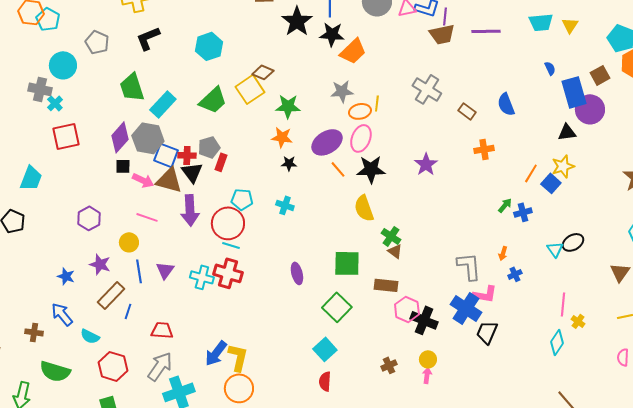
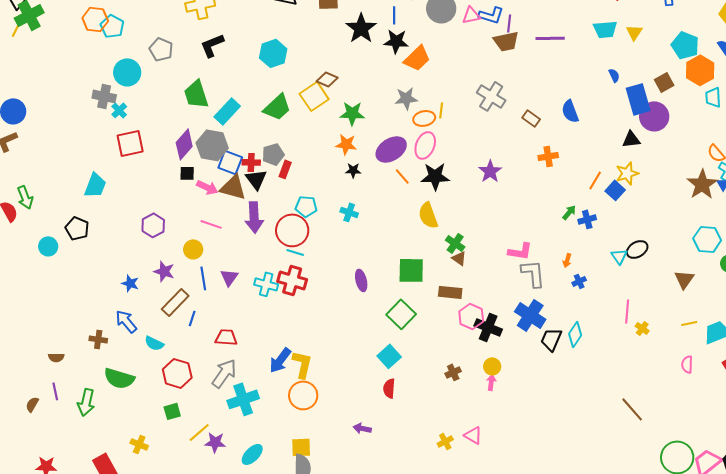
pink L-shape: (485, 294) -> (520, 251), moved
cyan diamond: (557, 342) -> (575, 334), moved

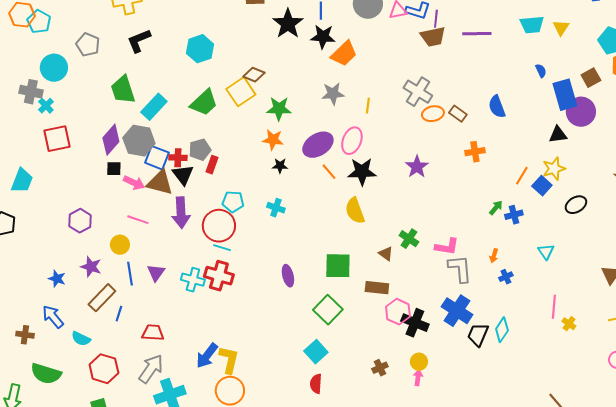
orange ellipse: (424, 118) -> (433, 114), moved
green cross: (455, 243) -> (409, 239), moved
black ellipse: (637, 249) -> (576, 205), moved

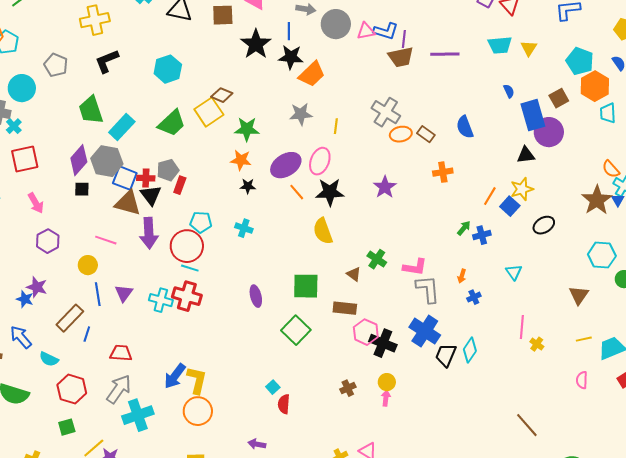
pink arrow: (134, 183) -> (36, 203), moved, turned 35
purple star: (91, 267) -> (37, 287), moved
cyan square: (316, 352) -> (273, 387), moved, size x0.6

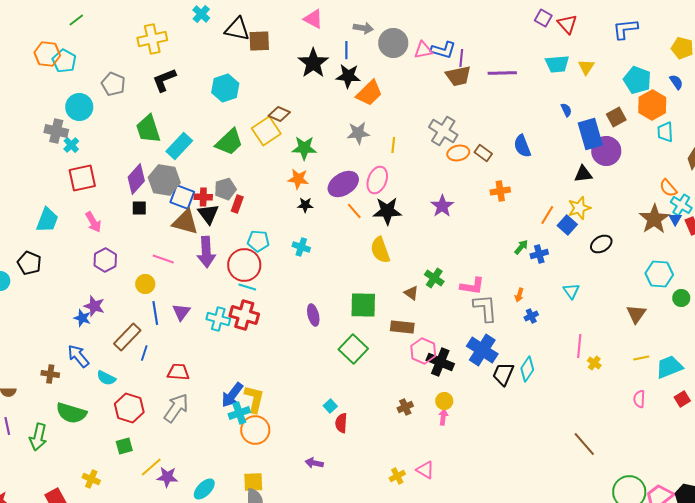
brown square: (223, 15) -> (259, 41), moved
cyan cross: (138, 415) -> (239, 413), moved, size x0.7

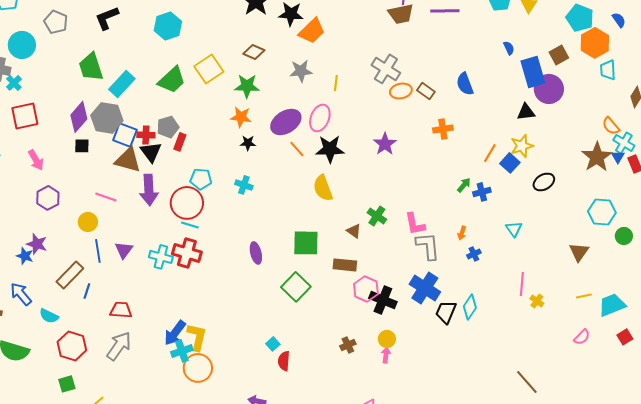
brown diamond: (279, 114) -> (254, 52), moved
pink L-shape: (472, 286) -> (415, 224), turned 70
pink semicircle: (639, 399) -> (582, 337), turned -138

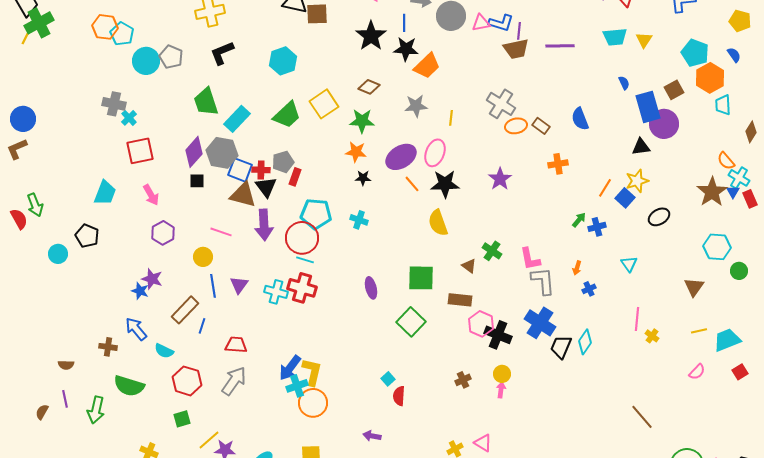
cyan circle: (22, 45) -> (146, 61), moved
cyan pentagon: (201, 179) -> (316, 214), size x1.4

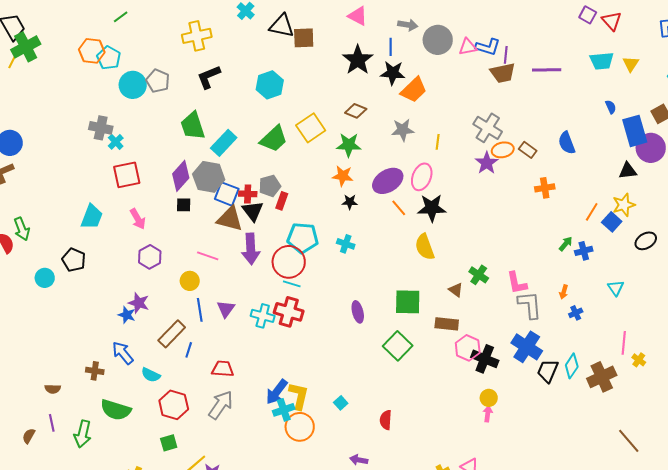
purple star: (500, 179) -> (487, 163), moved
cyan square: (388, 379) -> (341, 403), moved
brown cross: (463, 380) -> (602, 377), moved, size x1.8

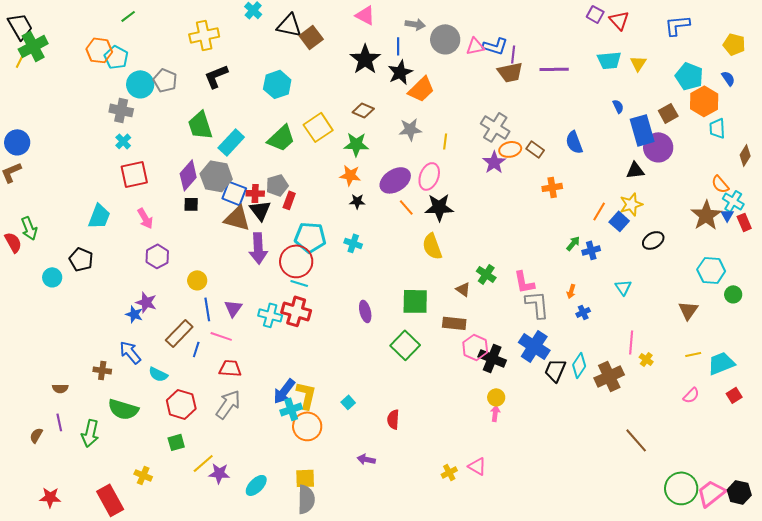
brown square: (304, 38) -> (311, 37), turned -35
black star: (393, 73) -> (400, 72), turned -30
gray cross: (101, 128) -> (121, 110), moved
pink line: (208, 256) -> (221, 336), moved

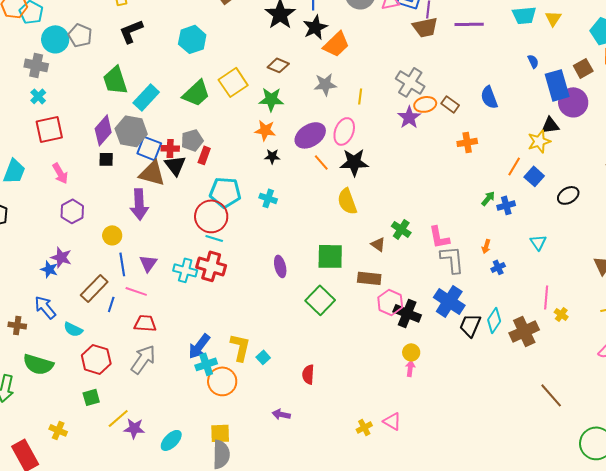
yellow star: (631, 204) -> (539, 141), moved
purple arrow: (258, 248) -> (139, 204), moved
yellow L-shape: (306, 395) -> (240, 347), moved

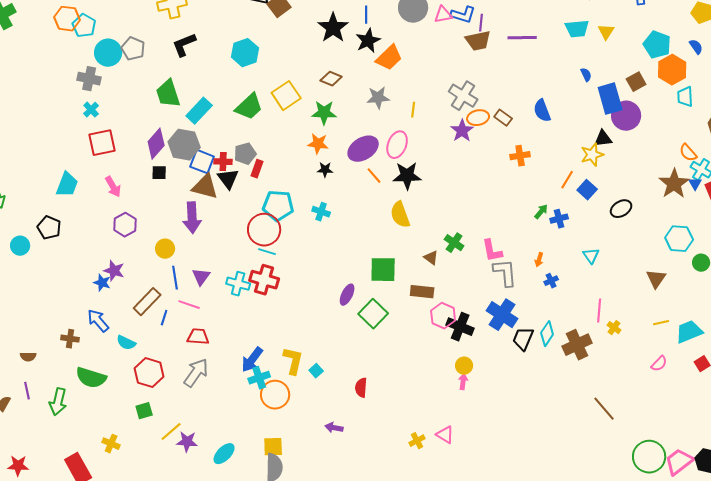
purple ellipse: (280, 266) -> (347, 295), moved, turned 40

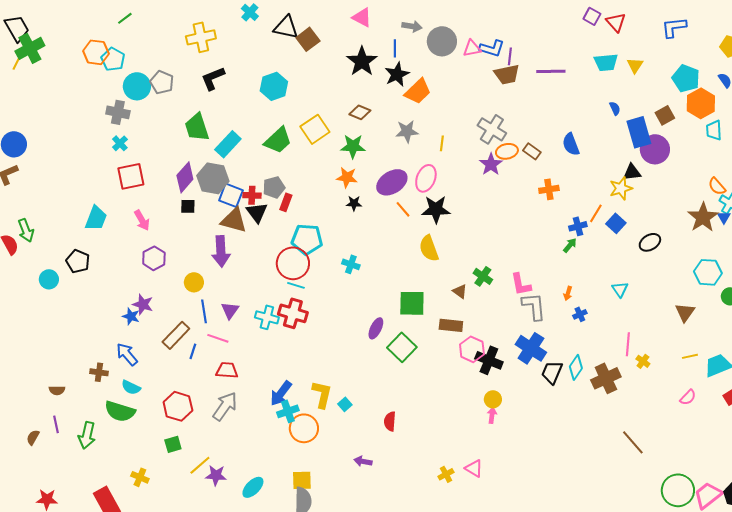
cyan cross: (321, 212) -> (351, 264), moved
blue cross: (559, 219) -> (578, 226), moved
cyan semicircle: (126, 343) -> (131, 387), moved

